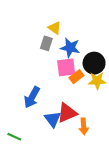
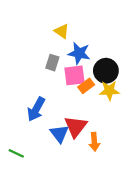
gray rectangle: (46, 43) -> (52, 63), moved
red triangle: (67, 113) -> (76, 127), turned -30

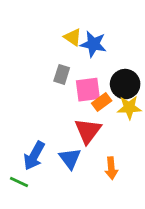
blue star: (79, 53) -> (93, 44), moved
blue arrow: (36, 109) -> (34, 156), moved
red triangle: (76, 127) -> (88, 131), moved

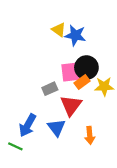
gray rectangle: (62, 74) -> (50, 89), moved, turned 48
black circle: (125, 84) -> (86, 68), moved

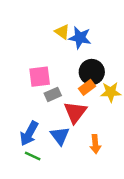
pink square: (71, 72) -> (40, 77), moved
green line: (15, 146) -> (33, 156), moved

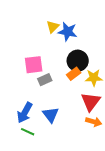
yellow triangle: (62, 32) -> (53, 27), turned 40
red triangle: (75, 112) -> (91, 102), moved
orange arrow: (95, 144) -> (94, 122), moved, turned -70

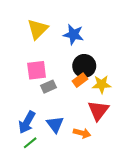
yellow triangle: (53, 27) -> (38, 29), moved, size x1.5
orange arrow: (94, 122) -> (82, 133), moved
green line: (28, 132) -> (30, 143), turned -64

